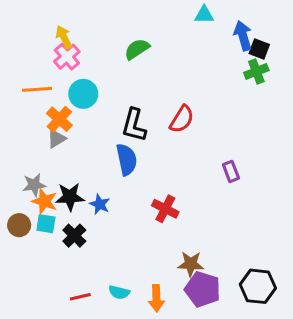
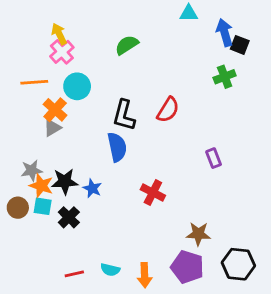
green cross: (256, 71) -> (225, 77), moved
brown star: (191, 264) -> (198, 234), moved

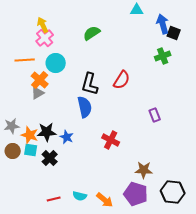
gray star: (32, 170) -> (12, 126), moved
orange arrow: (145, 275) -> (105, 200), turned -48

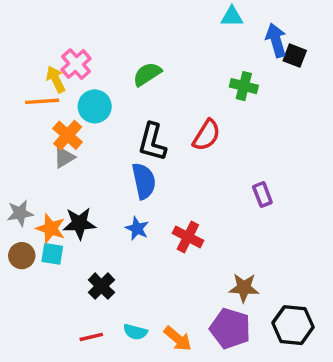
yellow arrow: (43, 25) -> (56, 79), moved
green semicircle: (92, 33) -> (147, 74), moved
green cross: (163, 56) -> (244, 86), moved, turned 35
blue star: (67, 137) -> (137, 228), moved
black cross: (50, 158) -> (101, 286), moved

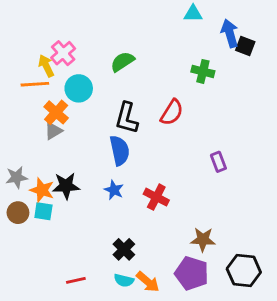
black cross: (101, 286) -> (124, 249), moved
cyan semicircle: (135, 332) -> (124, 280), moved

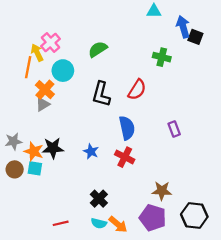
orange line: (35, 84) -> (28, 67), turned -75
blue semicircle: (120, 150) -> (127, 128), moved

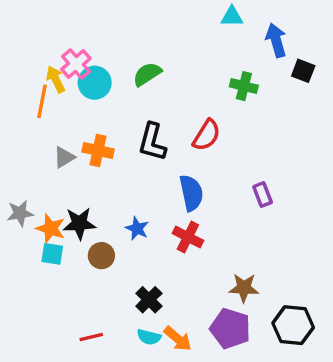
black square: (195, 37) -> (303, 71), moved
cyan circle: (63, 71) -> (95, 83), moved
orange cross: (45, 90) -> (98, 150), moved, turned -30
brown circle: (15, 169) -> (101, 256), moved

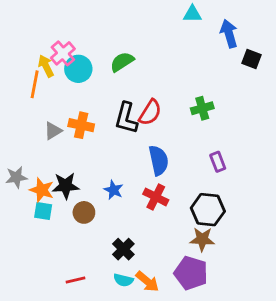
green cross: (244, 86) -> (202, 108), moved, turned -30
red semicircle: (207, 135) -> (150, 112), moved
black hexagon: (293, 325) -> (208, 210), moved

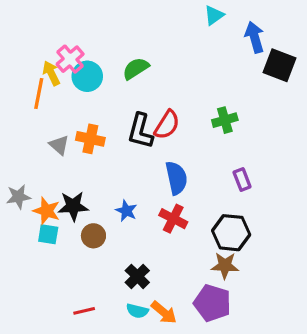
cyan triangle: (192, 14) -> (214, 15), turned -36
black square: (252, 59) -> (280, 65), size x1.5
gray triangle: (53, 131) -> (59, 145), turned -48

